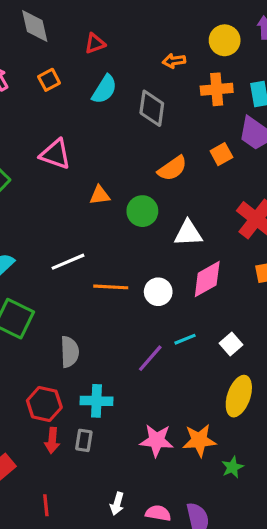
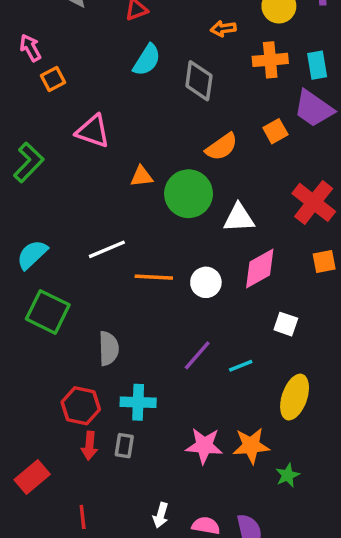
orange square: (49, 80) -> (53, 79), moved
green circle: (142, 211) -> (189, 194), size x1.4
cyan line: (185, 339) -> (241, 366), moved
white square: (231, 344) -> (286, 324), moved, turned -30

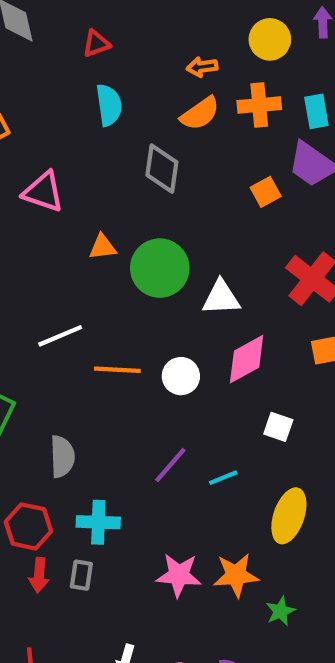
cyan semicircle: (147, 60) -> (109, 105), turned -40
gray diamond: (199, 81) -> (162, 169), moved
orange semicircle: (222, 147) -> (200, 113), moved

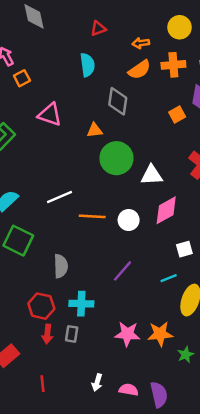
red triangle: (96, 44) -> (98, 28), moved
orange triangle: (103, 247) -> (95, 130), moved
white square: (278, 427) -> (184, 249), turned -35
cyan line: (223, 478) -> (169, 278), moved

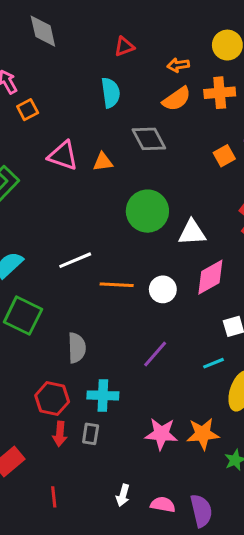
gray diamond: (118, 101) -> (149, 139), turned -36
orange triangle: (95, 130) -> (103, 162), moved

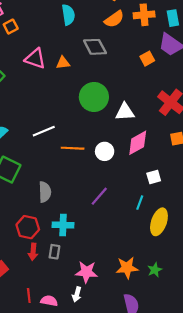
cyan line: (214, 363) -> (140, 203), turned -48
pink star: (161, 434) -> (86, 272), moved
orange star: (203, 434) -> (127, 268), moved
pink semicircle: (163, 505) -> (49, 301), moved

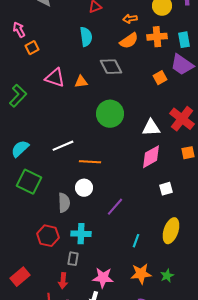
white triangle: (125, 112) -> (151, 128), moved
white circle: (105, 151) -> (84, 188), moved
cyan line: (140, 203) -> (136, 241), moved
red arrow: (33, 252) -> (63, 281), moved

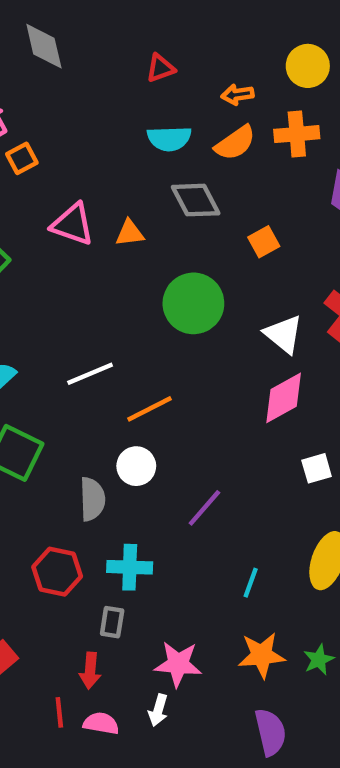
cyan semicircle: (86, 37) -> (169, 139), moved, turned 96
orange square: (160, 78) -> (264, 242), moved
white triangle: (151, 128) -> (284, 334), turned 42
orange line: (90, 162) -> (149, 409), turned -30

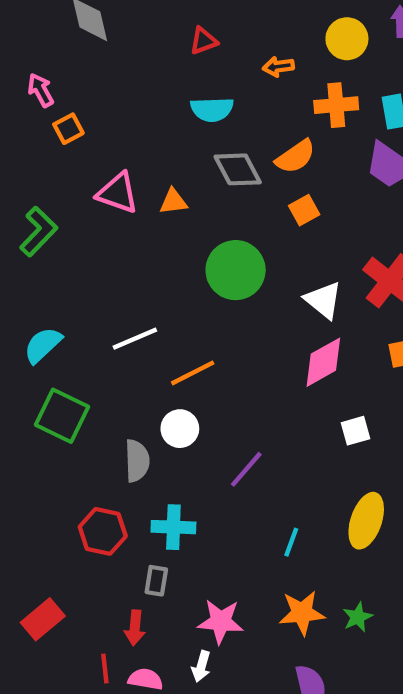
orange semicircle: (235, 143) -> (296, 157), moved

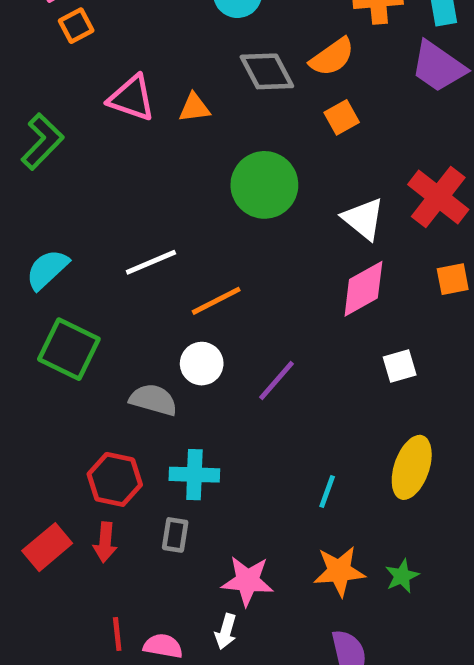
gray semicircle: (137, 461) -> (153, 400), turned -72
purple line: (246, 469) -> (276, 380), moved
red rectangle: (43, 619) -> (47, 547), moved
red arrow: (135, 628) -> (105, 542), moved

